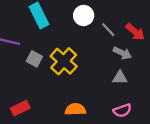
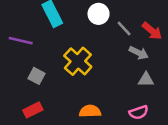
gray square: (34, 59) -> (36, 76), moved
gray triangle: (120, 78) -> (146, 80), moved

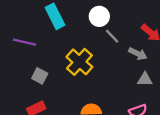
gray line: (124, 28) -> (112, 36), moved

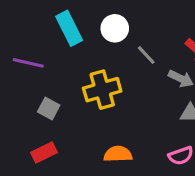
white circle: (99, 16) -> (115, 28), moved
yellow cross: (79, 62) -> (102, 90), turned 32

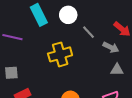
gray square: (49, 108) -> (11, 73), moved, turned -32

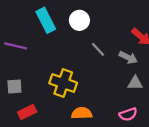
gray line: (88, 32) -> (98, 49), moved
yellow cross: (60, 54) -> (63, 83), moved, turned 35

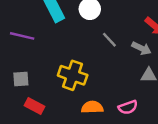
red rectangle: (27, 112) -> (34, 106), turned 54
pink semicircle: (128, 114) -> (128, 107), moved

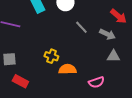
yellow cross: (73, 75) -> (51, 56), size x0.6
orange semicircle: (92, 107) -> (67, 69), moved

